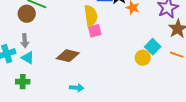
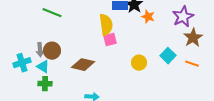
brown circle: (27, 14) -> (52, 51), moved
yellow circle: (143, 58) -> (139, 63), moved
green cross: (23, 82) -> (45, 84), moved

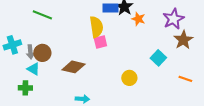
cyan cross: (22, 63) -> (12, 45), moved
yellow circle: (139, 63) -> (129, 78), moved
orange line: (192, 64) -> (185, 79), moved
green cross: (45, 84) -> (25, 88), moved

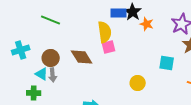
gray arrow: (30, 52) -> (53, 75), moved
cyan square: (158, 58) -> (167, 63), turned -35
brown diamond: (73, 67) -> (82, 57), moved, turned 45

